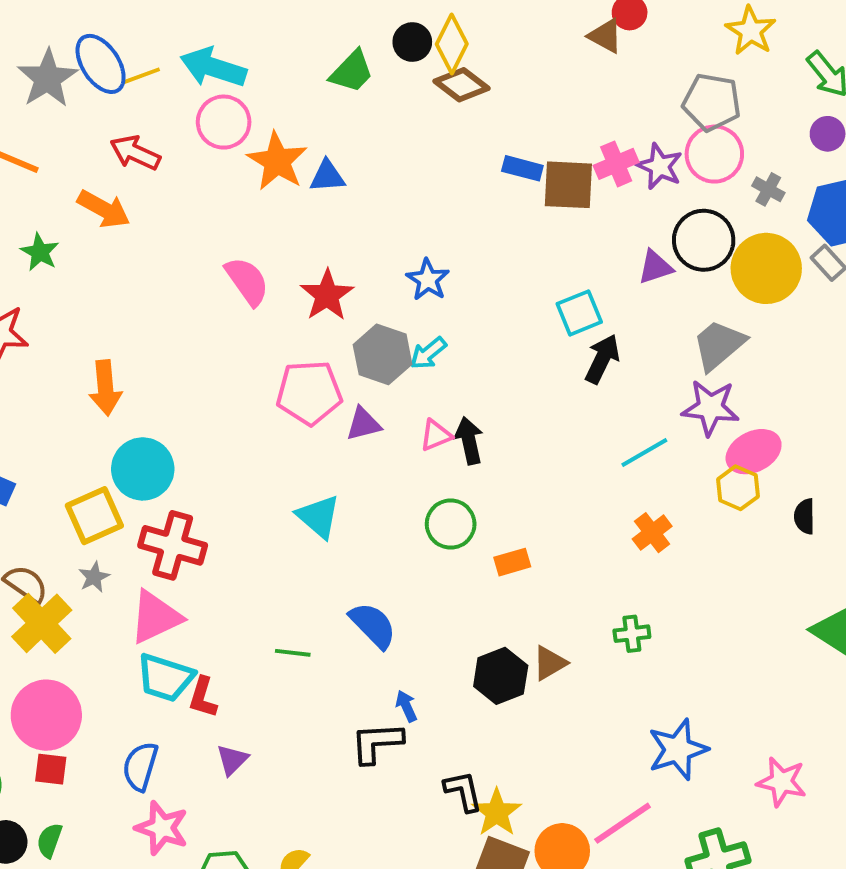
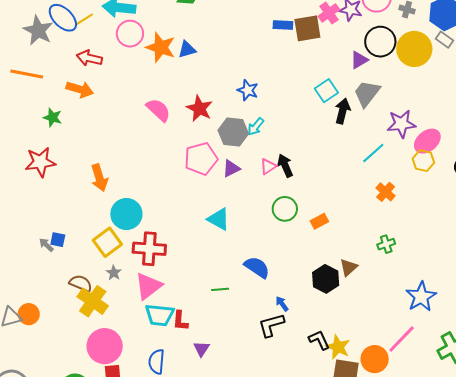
gray trapezoid: (719, 345) -> (367, 93), moved

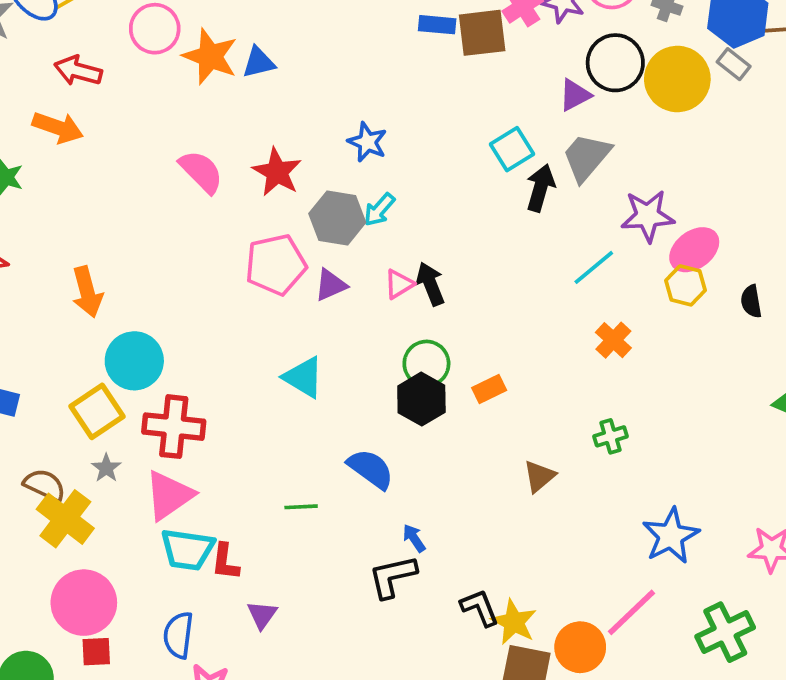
black hexagon: (326, 279) -> (421, 399), moved

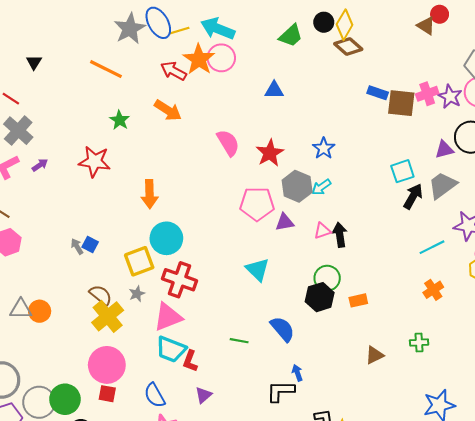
orange star: (210, 56) -> (199, 59), moved
orange arrow: (58, 128) -> (168, 110), moved
blue semicircle: (178, 635) -> (155, 395), turned -50

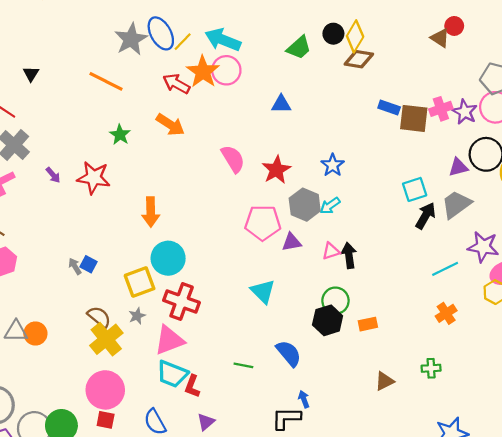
yellow line: (179, 31) -> (183, 42), turned -30
brown diamond: (348, 46) -> (359, 59), turned -32
purple arrow: (40, 165) -> (53, 175), moved, turned 84

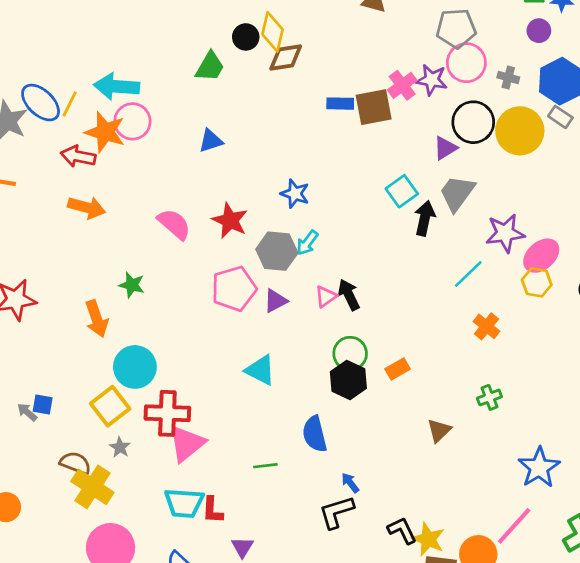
green star: (120, 135) -> (132, 285), moved
pink triangle: (169, 340) -> (187, 444), moved
blue semicircle: (289, 353) -> (315, 434), turned -136

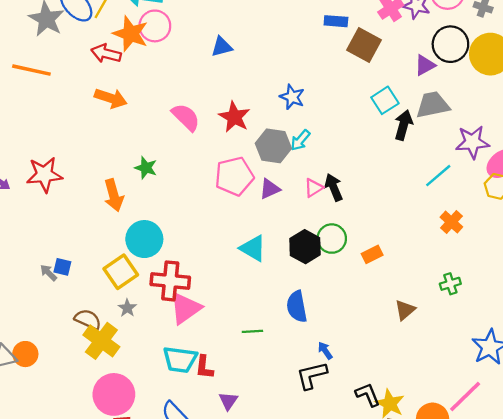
brown square: (374, 107) -> (364, 45), moved, turned 36
gray trapezoid: (457, 193) -> (433, 105), turned 39
black hexagon: (348, 380) -> (305, 247), moved

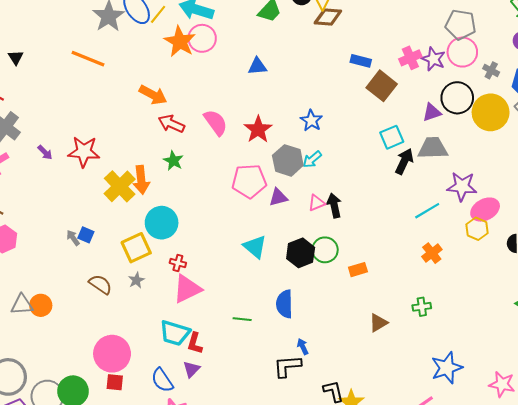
red arrow: (106, 53) -> (171, 124), moved
red cross: (170, 281) -> (178, 263), size x0.5
yellow cross: (101, 341) -> (120, 186), moved
purple triangle: (228, 401) -> (192, 369), moved

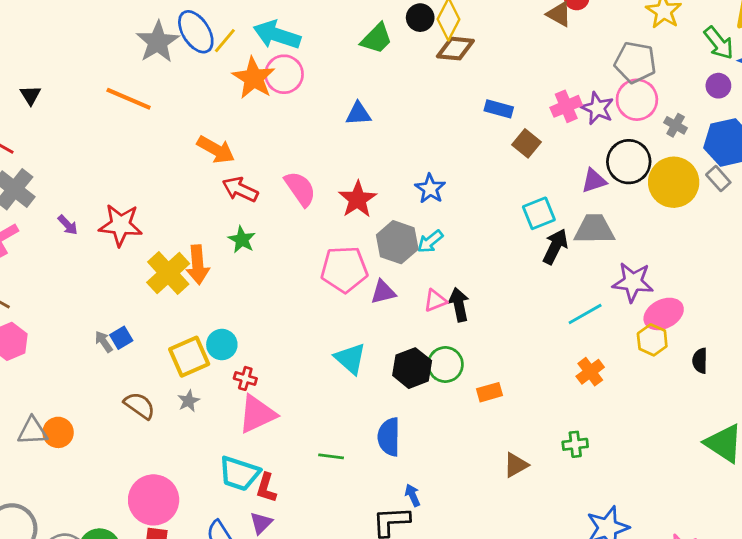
brown square: (382, 86) -> (526, 143), size x0.7
cyan circle: (162, 223) -> (222, 345), moved, size x0.7
blue square: (86, 235) -> (121, 338), turned 35

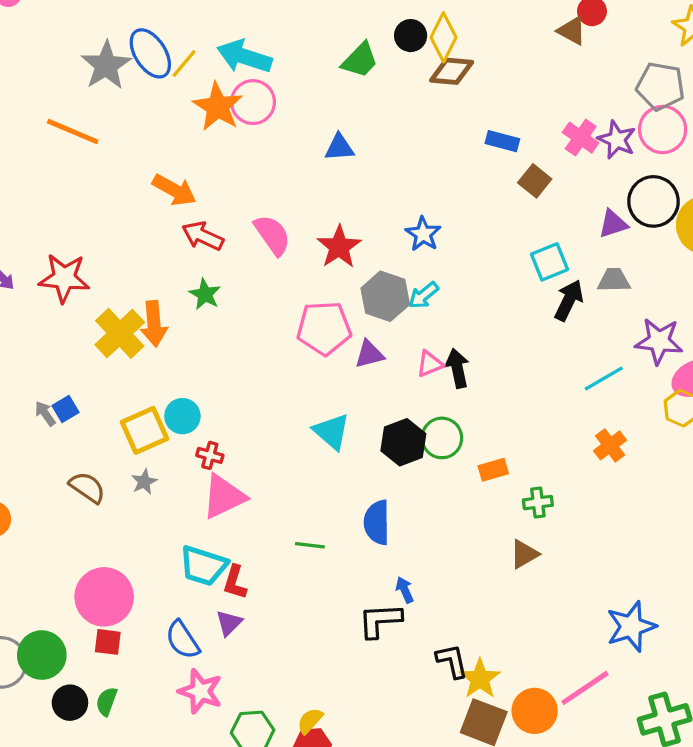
pink cross: (566, 106) -> (581, 138), turned -32
gray trapezoid: (594, 229) -> (614, 280), size x0.7
green cross: (575, 444) -> (538, 503), moved

